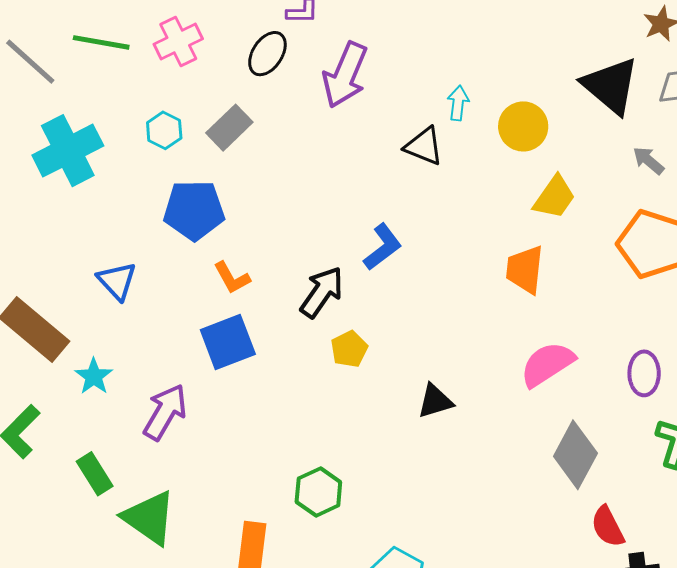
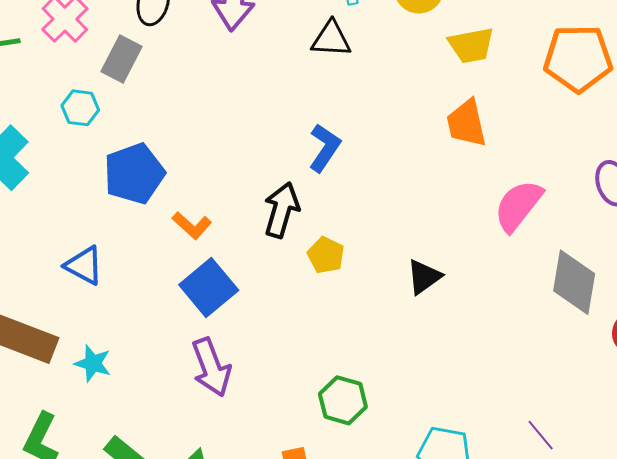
gray rectangle: (229, 128) -> (122, 59), moved
yellow trapezoid: (554, 197) -> (471, 45), turned 63
purple arrow: (165, 412) -> (211, 367), moved, turned 148

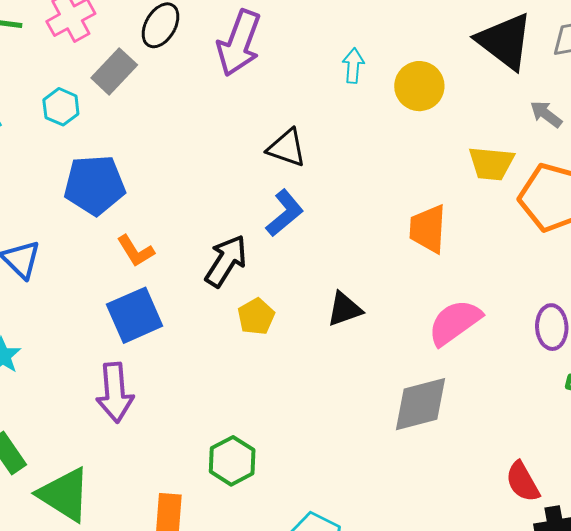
black triangle: (331, 39) -> (287, 148), moved
yellow trapezoid: (471, 45) -> (491, 163), moved
black triangle: (424, 277) -> (344, 309), moved
gray diamond: (574, 282) -> (420, 404), moved, turned 50

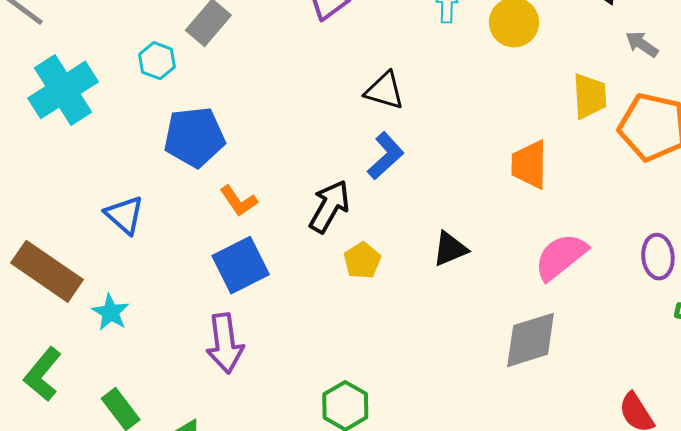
yellow trapezoid: (491, 163) -> (590, 96), turned -96

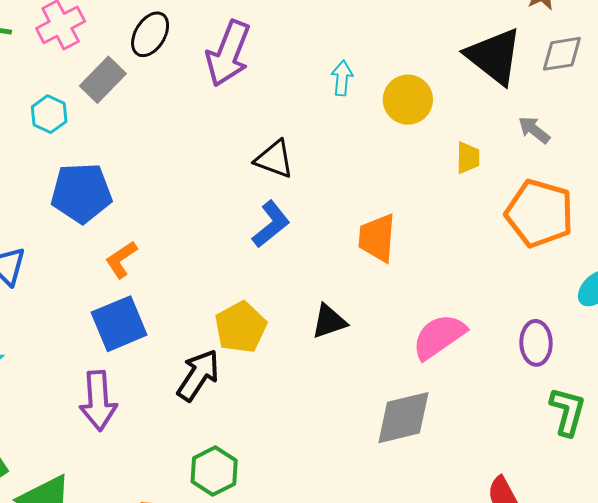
yellow trapezoid: (590, 96) -> (468, 158), moved, size x0.7
orange trapezoid: (529, 165) -> (377, 238), moved
orange L-shape: (239, 201) -> (121, 259), turned 87
black arrow: (329, 206) -> (198, 375), moved
yellow pentagon: (362, 261) -> (241, 327), size x1.4

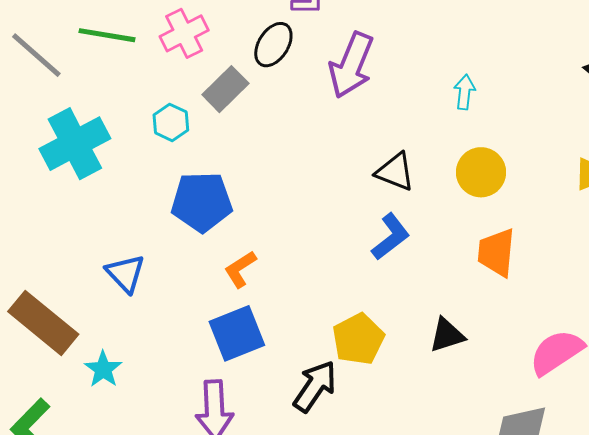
yellow circle: (408, 100) -> (481, 172), moved

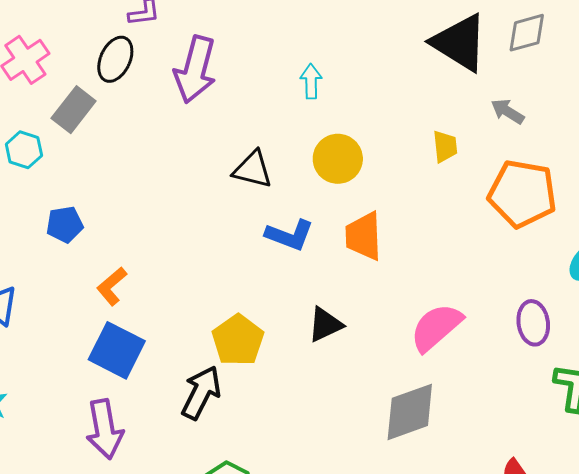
blue pentagon: (202, 202) -> (65, 224), size x0.6
blue L-shape: (391, 237) -> (290, 235), moved, turned 66
blue square: (237, 333) -> (117, 350), turned -34

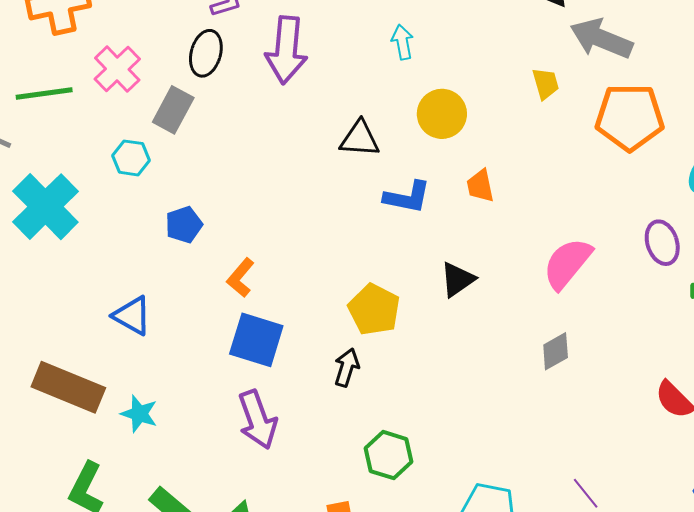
gray arrow: (508, 111) -> (601, 39), size x1.8
orange trapezoid: (364, 236) -> (480, 186), size x0.7
black arrow: (201, 393) -> (347, 367), size x0.7
gray diamond: (410, 412) -> (556, 351), size x0.6

